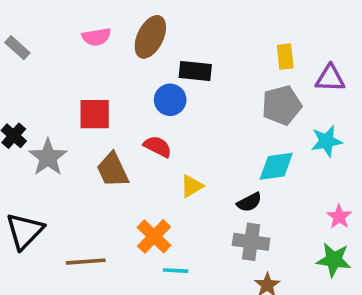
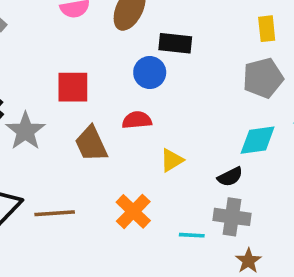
red semicircle: (158, 147) -> (137, 120), turned -32
brown line: (86, 262) -> (55, 213), moved
cyan line: (176, 271) -> (192, 235), moved

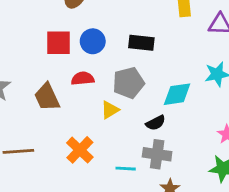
black rectangle: (175, 43) -> (141, 43), moved
gray pentagon: (263, 78) -> (128, 83), moved
red square: (73, 87) -> (58, 43), moved

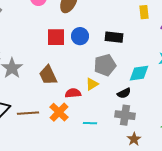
red semicircle: (83, 78) -> (73, 93), moved
orange cross: (80, 150) -> (59, 112), moved
cyan line: (126, 169) -> (90, 123), moved

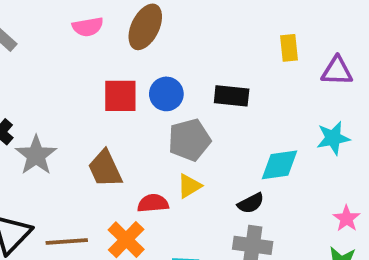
gray pentagon: (105, 65) -> (189, 140), moved

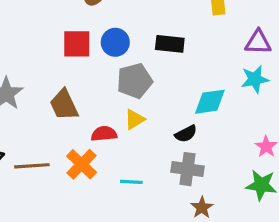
purple triangle: (337, 71) -> (258, 42), moved

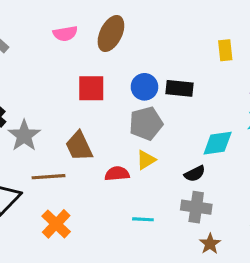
blue circle: (115, 42) -> (144, 87), moved
orange cross: (82, 164) -> (56, 224), moved
brown line: (32, 166) -> (49, 177), moved

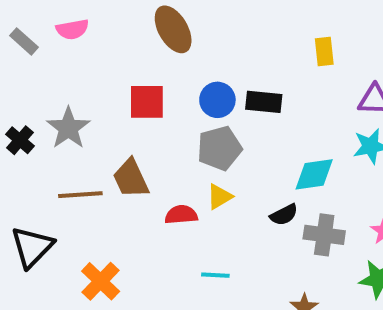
pink semicircle: (65, 34) -> (72, 29), moved
brown ellipse: (111, 34) -> (173, 29), turned -56
gray star: (24, 136) -> (68, 128), moved
brown line: (49, 177) -> (80, 195), moved
gray cross: (196, 207) -> (324, 235), moved

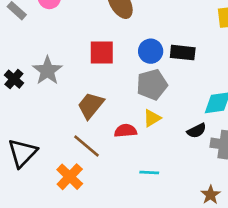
brown trapezoid: (131, 178) -> (91, 106), turned 64
brown line: (80, 195) -> (86, 146), moved, turned 44

